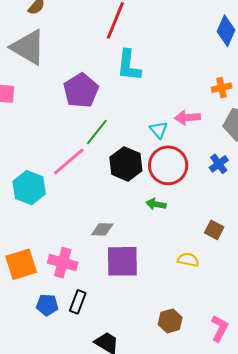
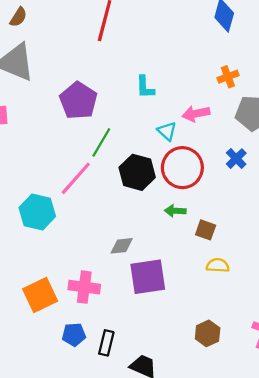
cyan L-shape: (129, 65) -> (145, 87), moved, size x0.7
brown square: (214, 230) -> (206, 230), moved
black rectangle: (78, 302) -> (106, 343), moved

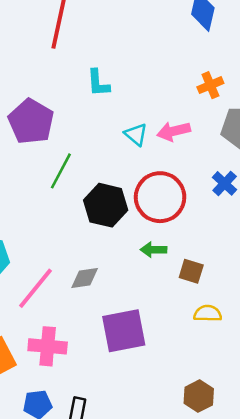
cyan L-shape: (145, 87) -> (98, 83), moved
cyan triangle: (167, 131) -> (136, 134), moved
pink line: (76, 178) -> (36, 288), moved
gray diamond: (122, 246) -> (85, 278), moved

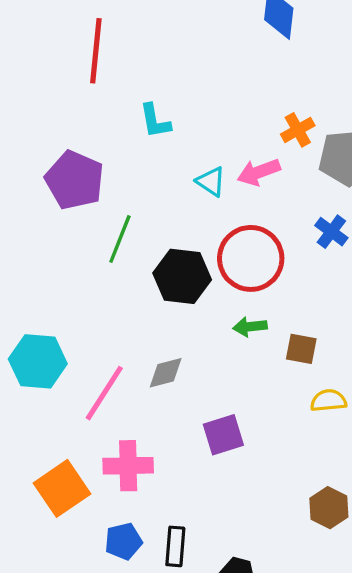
orange cross: (210, 85) -> (298, 130), moved
purple square: (124, 331) -> (223, 435), size x0.7

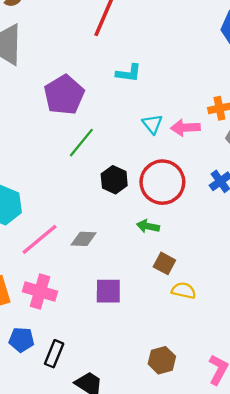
cyan L-shape: (155, 121) -> (129, 73), turned -90
black hexagon: (182, 276) -> (114, 180), size x0.7
brown square: (301, 349) -> (164, 263), moved

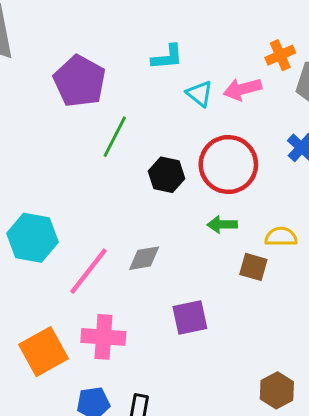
cyan L-shape: (129, 73) -> (167, 57), moved
yellow semicircle: (184, 290) -> (281, 237), moved

